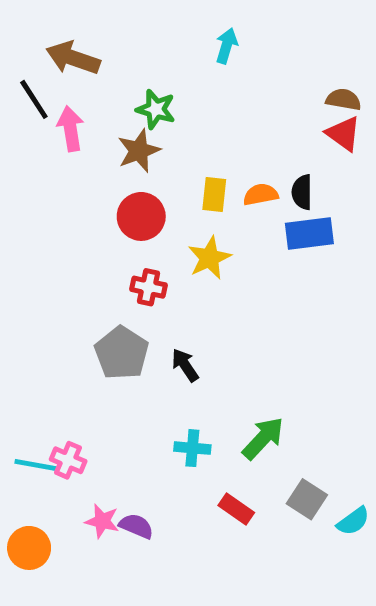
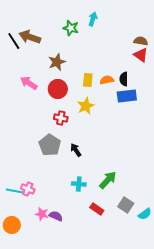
brown arrow: (73, 58) -> (30, 37), moved
green star: (156, 109) -> (71, 28), moved
pink arrow: (70, 129) -> (29, 83), moved, turned -48

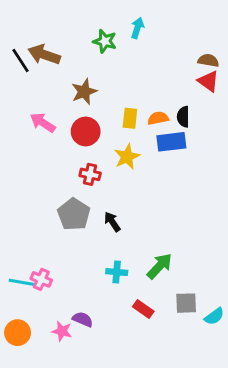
blue rectangle: (127, 96) -> (171, 142), moved
gray square: (126, 205) -> (186, 303), turned -35
pink star: (42, 214) -> (62, 331), moved

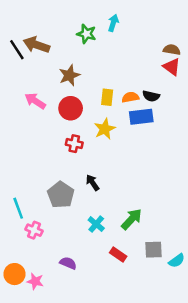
black semicircle: (183, 117) -> (151, 96), turned -77
gray pentagon: (74, 214) -> (61, 195), moved
cyan cross: (117, 272) -> (96, 224), turned 35
cyan line: (22, 282) -> (18, 208), moved, turned 60
pink star: (62, 331) -> (35, 281), moved

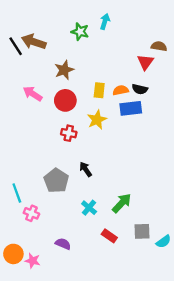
red triangle: (172, 67) -> (145, 62), moved, turned 30

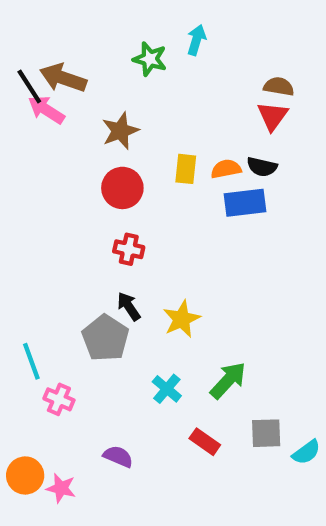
brown semicircle: (159, 46) -> (279, 86), moved
pink arrow: (33, 94) -> (46, 110), moved
yellow star: (97, 120) -> (182, 319), moved
black arrow: (86, 169) -> (129, 306), moved

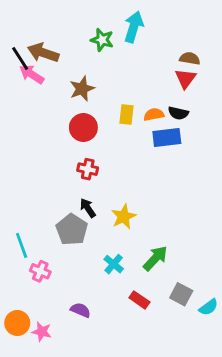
cyan arrow: (196, 40) -> (134, 27), size x1.5
gray square: (266, 433) -> (181, 294), turned 30

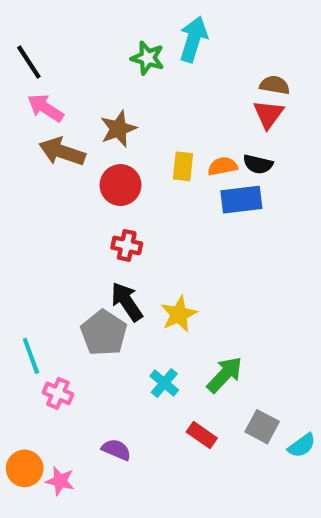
brown arrow: (43, 53) -> (62, 152), moved
black line: (20, 58) -> (29, 62), moved
black arrow: (88, 208) -> (127, 302), size x1.4

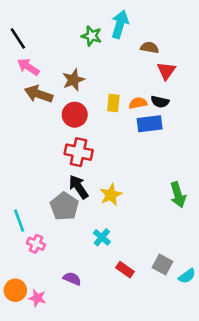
brown semicircle: (275, 85) -> (150, 48), moved
red cross: (127, 245) -> (79, 152), size x1.5
green arrow: (225, 375) -> (178, 195), moved, turned 120

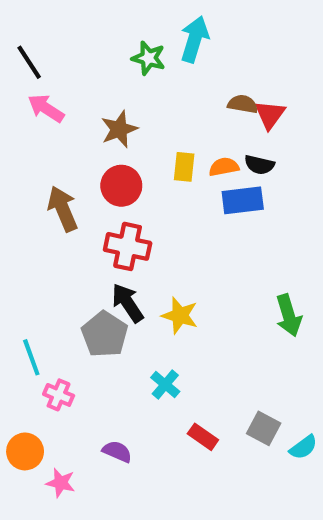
brown semicircle: (150, 48) -> (243, 104), moved
brown arrow: (39, 94) -> (63, 209), moved, turned 48
yellow star: (111, 195) -> (180, 315), turned -30
orange circle: (15, 290) -> (25, 451), moved

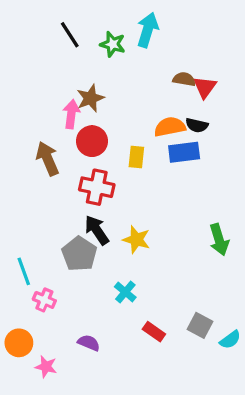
black line: (29, 62) -> (70, 35), moved
pink arrow: (46, 108) -> (71, 114), moved, turned 64
yellow rectangle: (184, 167) -> (136, 157), moved
orange semicircle: (224, 167) -> (170, 127), size x1.4

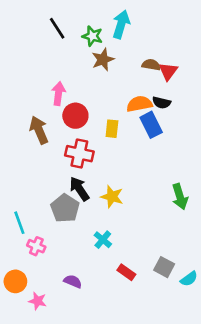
brown star: (90, 98) -> (103, 60), moved
blue rectangle: (184, 152) -> (151, 125), turned 70

